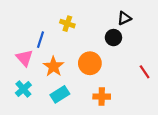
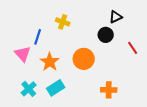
red line: (145, 72) -> (133, 48), moved
cyan cross: (23, 89) -> (29, 89), moved
orange cross: (102, 97) -> (109, 90), moved

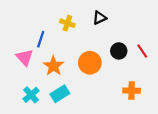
black triangle: (116, 17) -> (99, 18), moved
black circle: (106, 35) -> (119, 51), moved
orange cross: (109, 90) -> (132, 91), moved

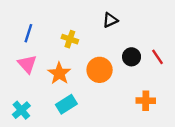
yellow cross: (67, 23) -> (70, 39), moved
blue line: (41, 39) -> (28, 33), moved
cyan cross: (31, 95) -> (21, 110), moved

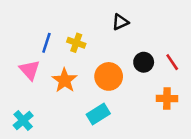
blue line: (28, 33) -> (46, 43), moved
orange cross: (146, 101) -> (167, 98), moved
cyan rectangle: (66, 104) -> (98, 114), moved

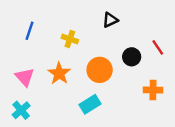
blue line: (46, 43) -> (29, 31), moved
red line: (172, 62) -> (158, 47), moved
pink triangle: (30, 70) -> (25, 77), moved

